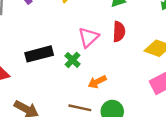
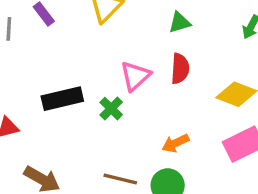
orange arrow: (97, 82) -> (175, 143), moved

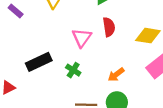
green cross: (111, 109) -> (73, 70), moved

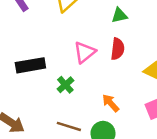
orange arrow: (116, 75) -> (111, 103), turned 70

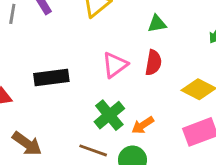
green cross: (65, 85) -> (109, 115), moved, size x1.5
orange arrow: (111, 103) -> (143, 125), turned -84

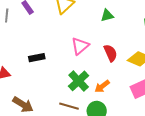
red semicircle: (153, 63) -> (110, 53), moved, turned -30
black rectangle: (51, 78) -> (37, 58), size x0.7

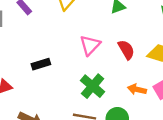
orange arrow: (102, 86) -> (137, 89), moved, turned 56

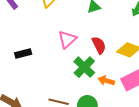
green cross: (93, 86) -> (84, 67), moved

